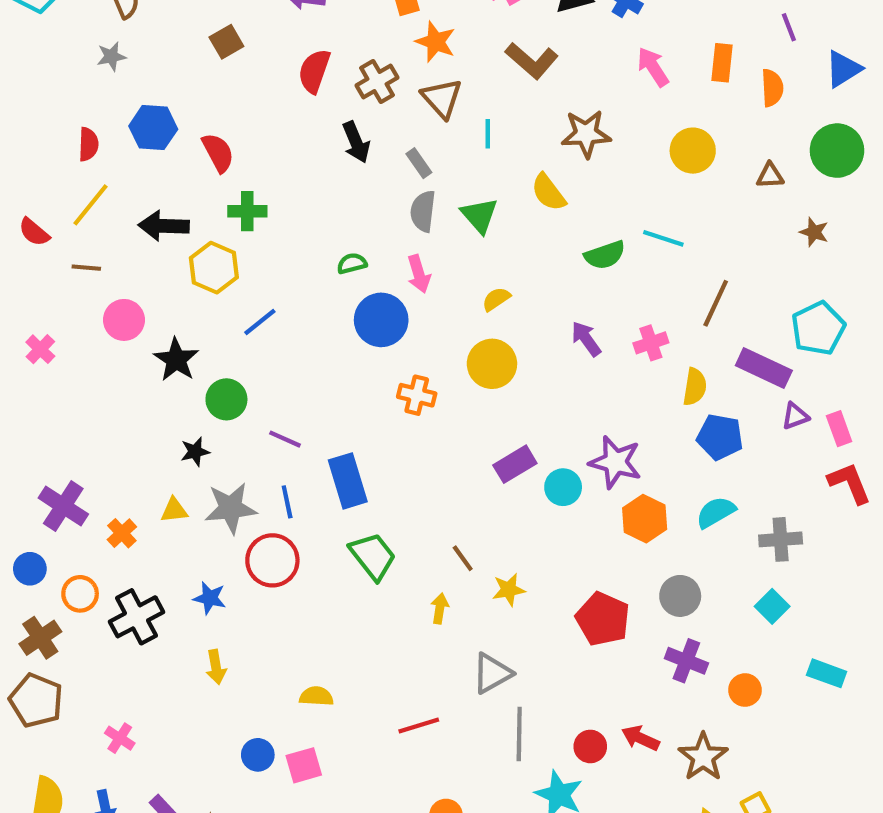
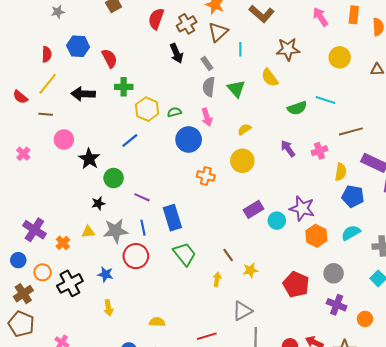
brown triangle: (442, 98) -> (218, 32), turned 30
yellow hexagon: (214, 268) -> (147, 109), moved
brown line: (716, 303) -> (351, 131), turned 50

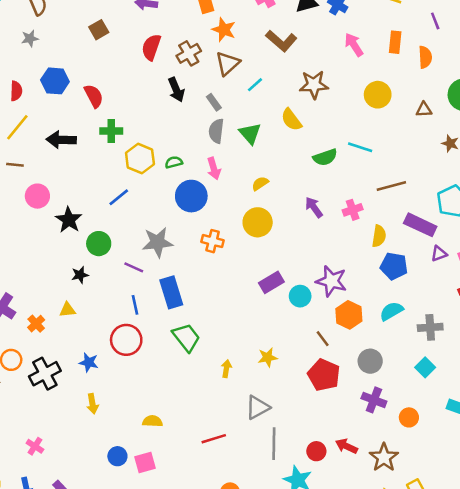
cyan line: (240, 49) -> (255, 85), turned 48
gray star: (116, 231) -> (157, 242), moved
brown line: (228, 255) -> (323, 339), moved

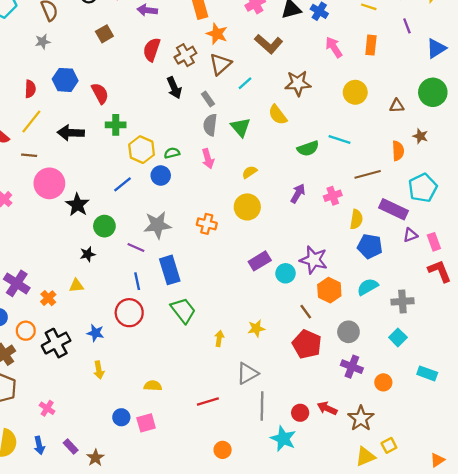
orange semicircle: (425, 57) -> (398, 151), moved
pink circle: (37, 196) -> (49, 183), size x1.4
blue circle: (191, 196) -> (161, 175), moved, size x0.7
purple arrow: (314, 207) -> (298, 193), turned 66

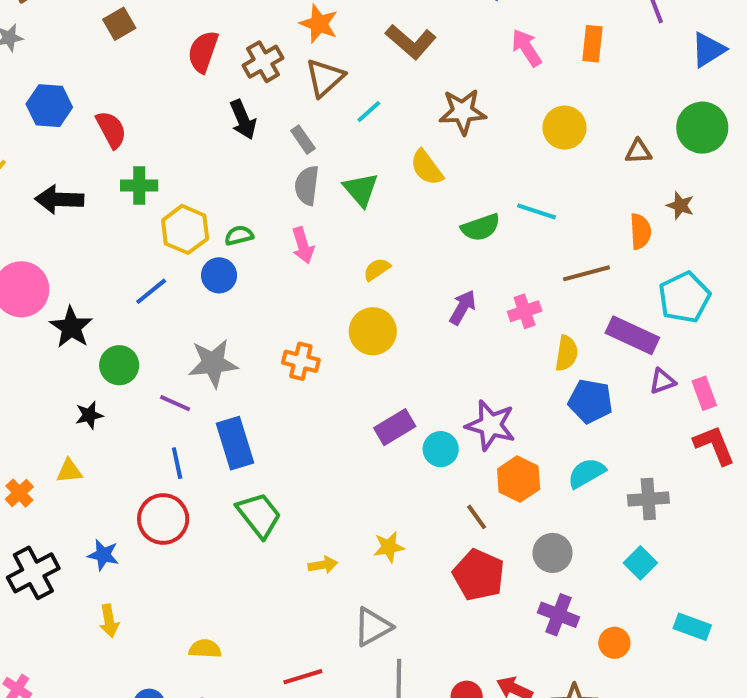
yellow arrow: (219, 339) -> (323, 565), turned 72

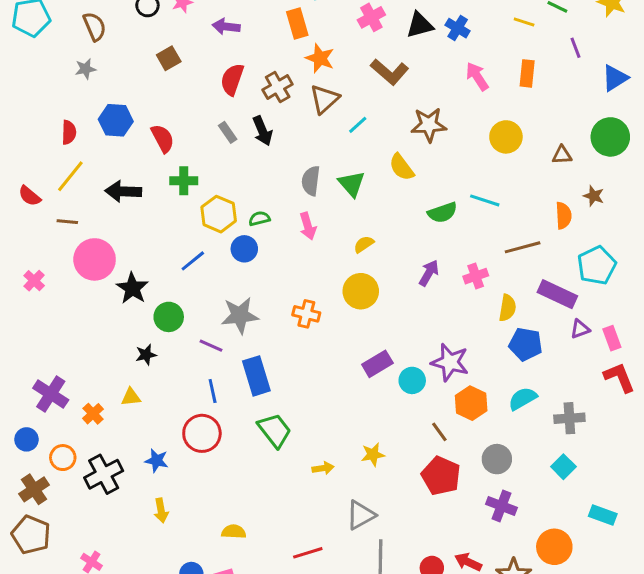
gray rectangle: (303, 140) -> (228, 132), moved
orange circle: (614, 643) -> (554, 547), moved, size x1.5

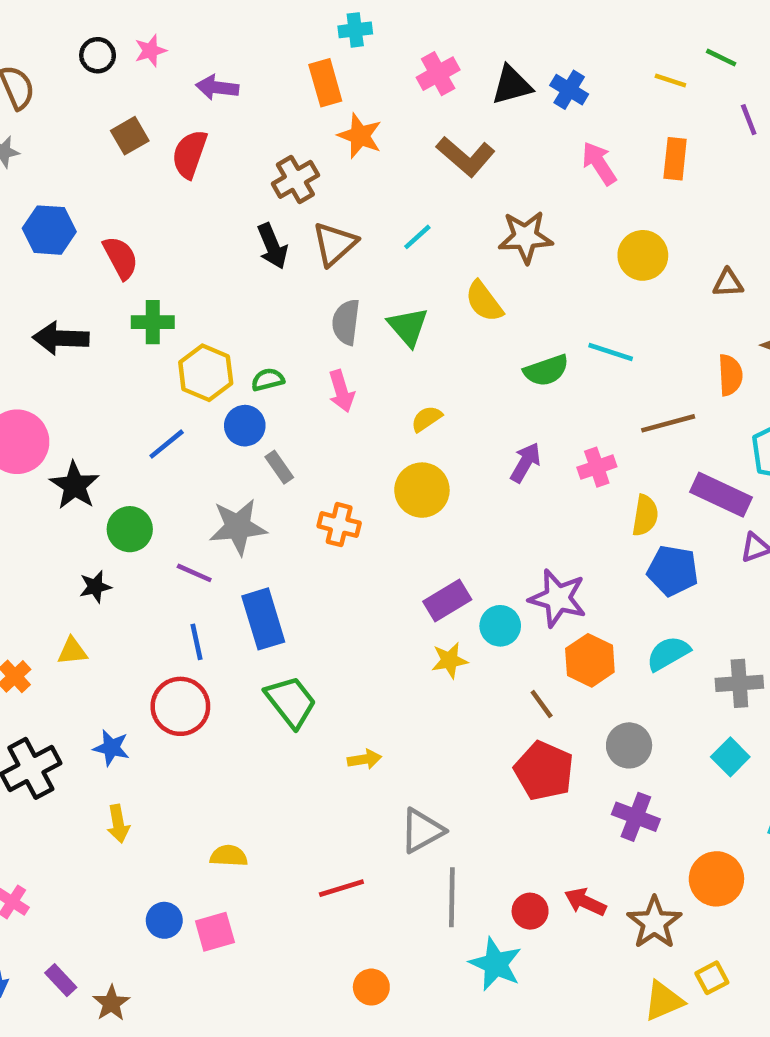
red semicircle: (232, 79) -> (190, 154), moved
brown triangle: (324, 99) -> (335, 244), moved
gray rectangle: (228, 132) -> (279, 467), moved
yellow star: (373, 455) -> (450, 660), moved

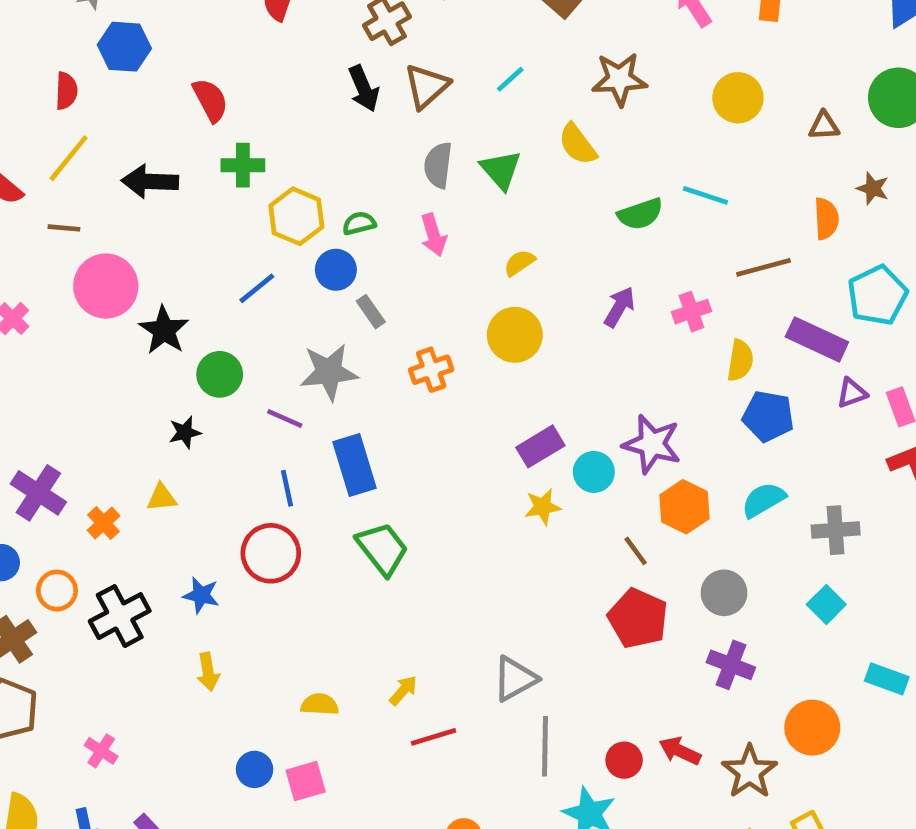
blue hexagon: (49, 230) -> (124, 47), moved
orange cross: (339, 525) -> (431, 370), turned -33
yellow arrow: (364, 759) -> (403, 690), moved, turned -40

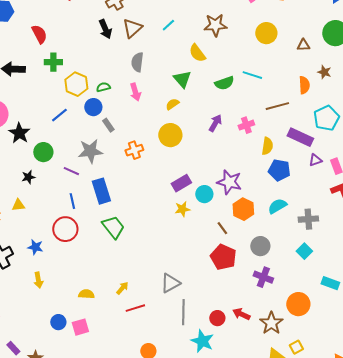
green triangle: (501, 170) -> (182, 79), moved

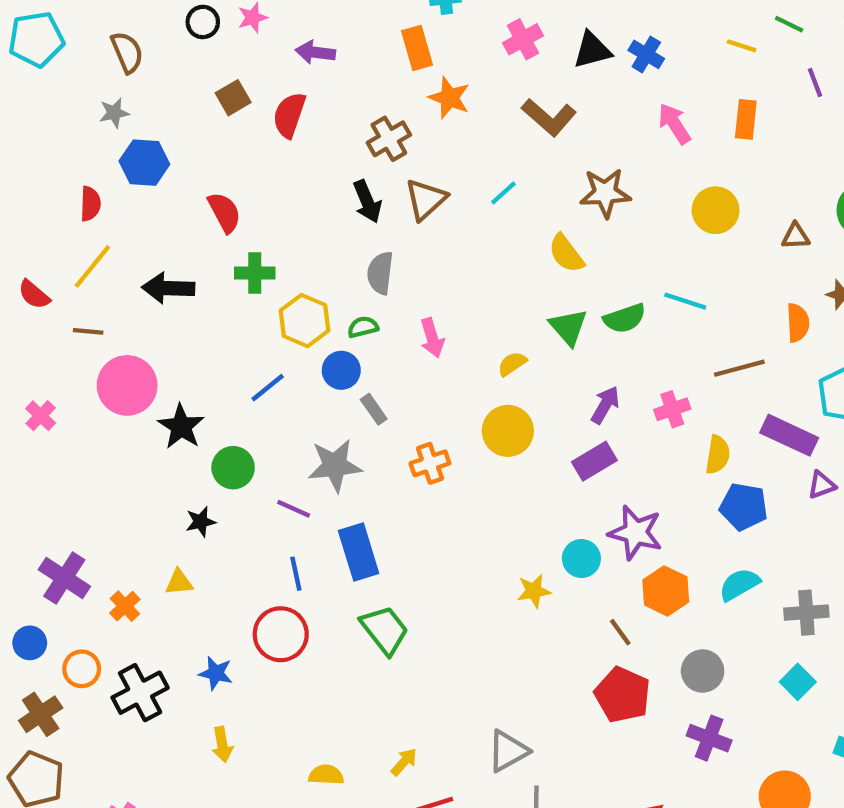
gray semicircle: (137, 62) -> (380, 273), moved
green triangle: (182, 79) -> (568, 327), moved
purple rectangle: (181, 183) -> (594, 461), moved

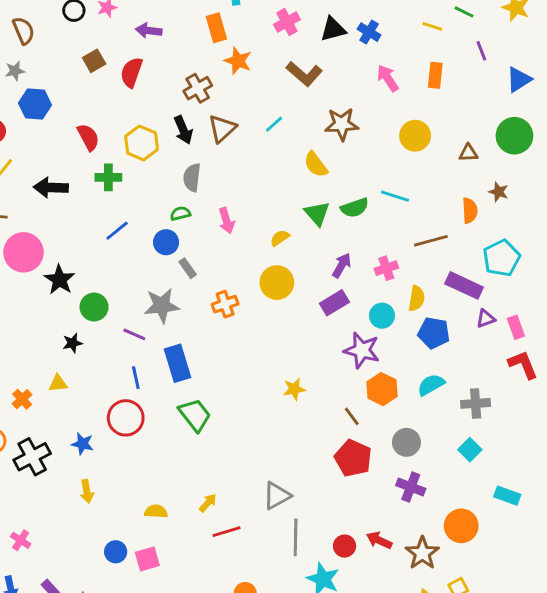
yellow hexagon: (304, 321) -> (142, 143), moved
blue line: (268, 388) -> (117, 231), moved
cyan circle: (581, 559) -> (382, 316), moved

